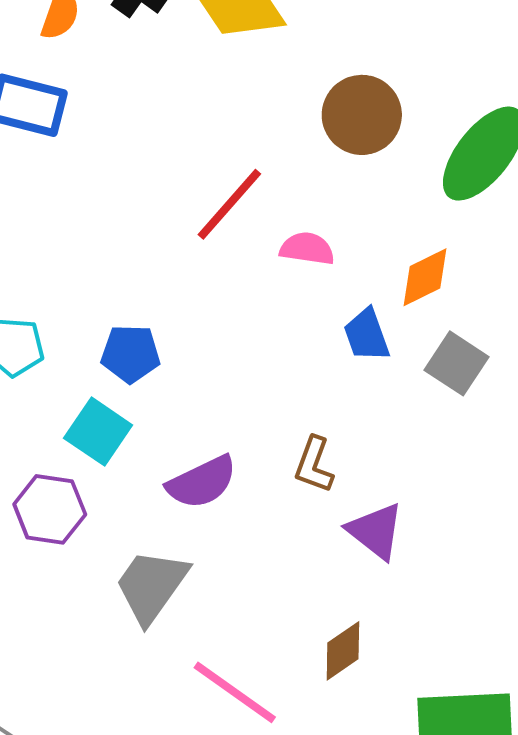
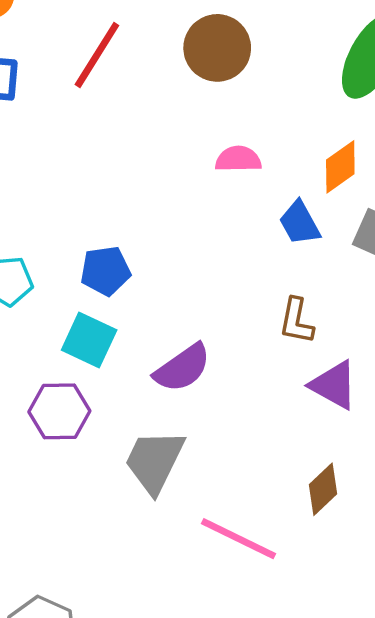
brown circle: (362, 115) -> (217, 48), moved
red line: (229, 204) -> (97, 55), moved
brown L-shape: (314, 465) -> (296, 321), moved

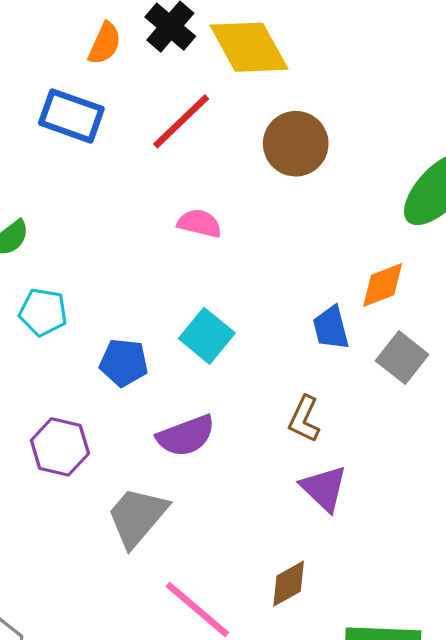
pink semicircle: (238, 159) -> (199, 223), moved
blue pentagon: (105, 271) -> (124, 363), moved
cyan square: (89, 340) -> (207, 336), moved

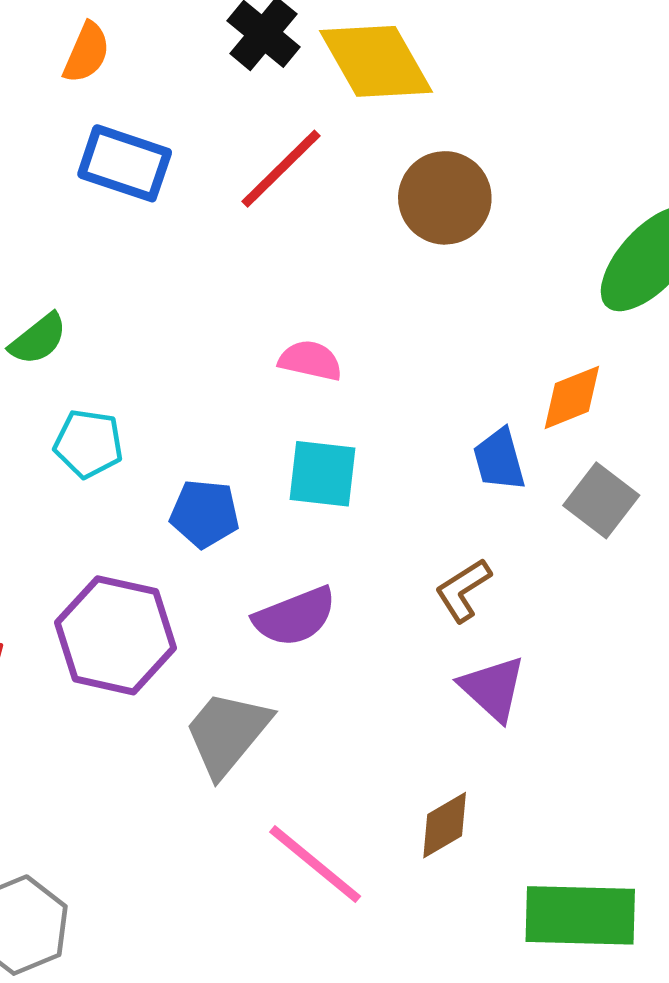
orange semicircle: (105, 43) -> (86, 53), moved
pink semicircle: (199, 223) -> (310, 360), moved
cyan square: (207, 336) -> (322, 474), turned -32
brown L-shape: (304, 419) -> (463, 590), turned 33
purple hexagon: (60, 447) -> (116, 635), size x1.4

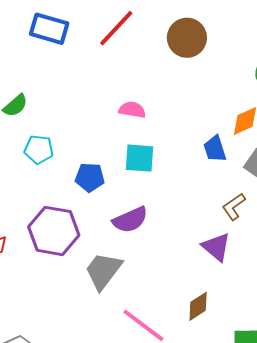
brown L-shape: (463, 590) -> (234, 207), moved

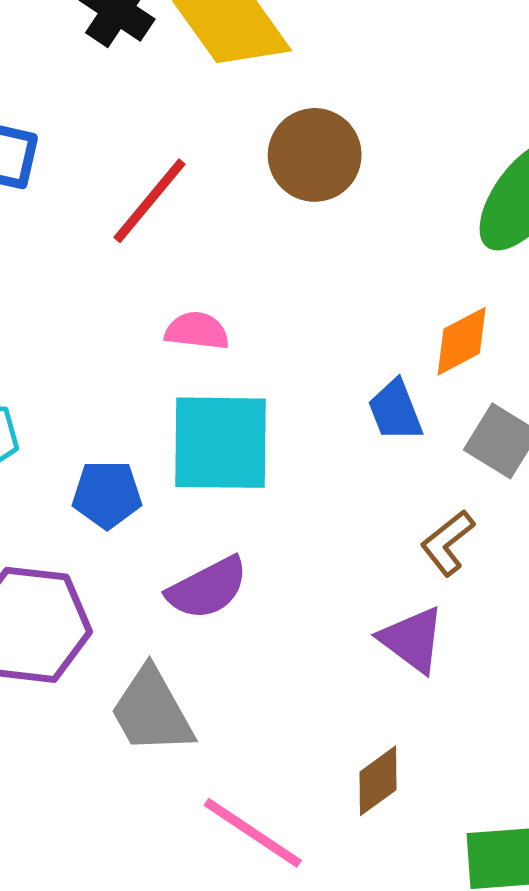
red line: (116, 28) -> (150, 201), moved
cyan square: (139, 158) -> (221, 443), size x1.5
gray trapezoid: (103, 271) -> (152, 711), turned -63

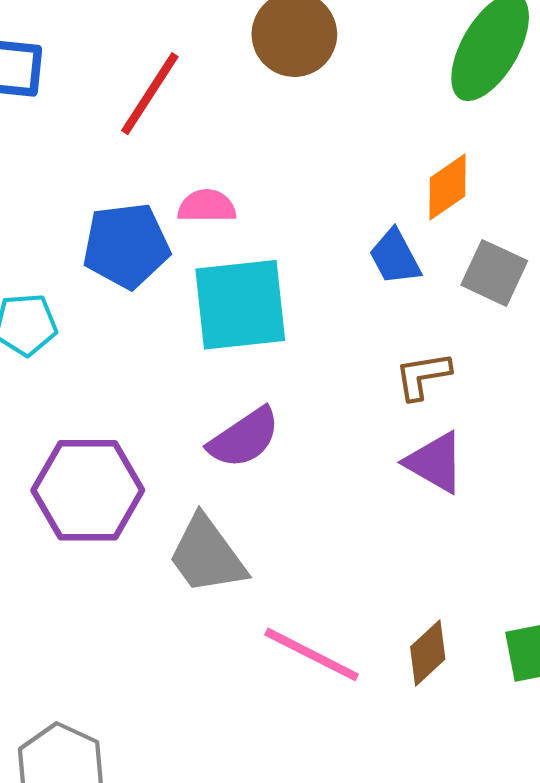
blue pentagon: (107, 494) -> (126, 246), moved, size x1.4
brown L-shape: (447, 543) -> (423, 376), moved, turned 36
brown diamond: (378, 781) -> (428, 653), moved

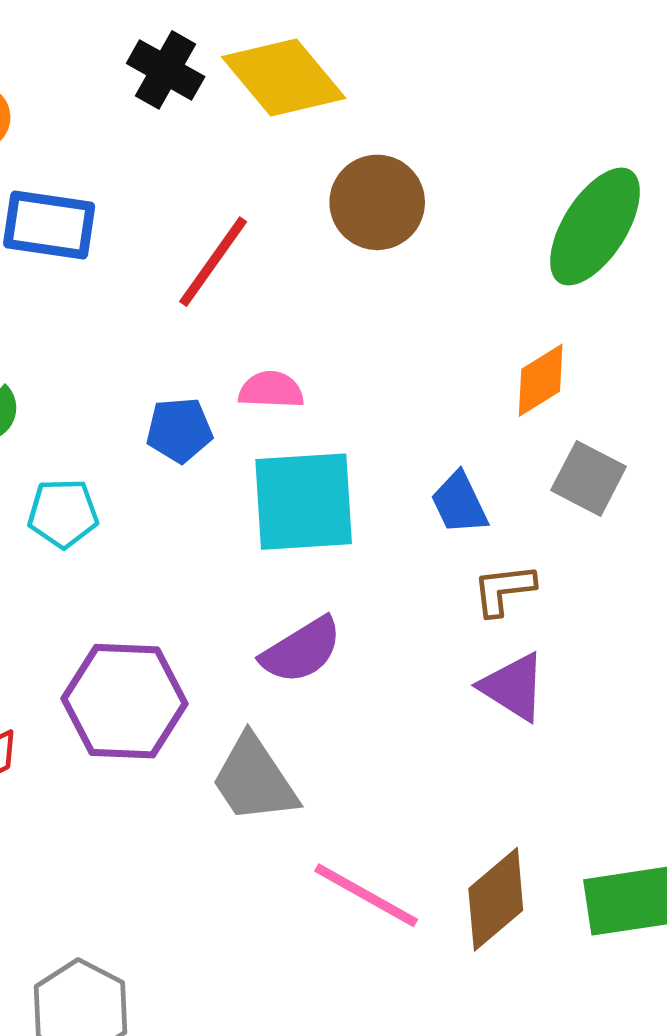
blue pentagon: (126, 246) -> (179, 430), size x0.7
blue trapezoid: (395, 257) -> (459, 503), moved
brown diamond: (428, 653) -> (496, 899), size x1.4

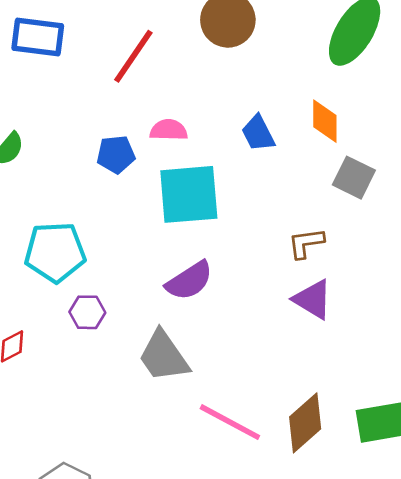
orange diamond: (541, 380) -> (325, 121), turned -57
blue trapezoid: (459, 503) -> (258, 133), moved
cyan pentagon: (63, 513) -> (55, 252), moved, size x1.5
purple hexagon: (124, 701) -> (87, 312), size x0.5

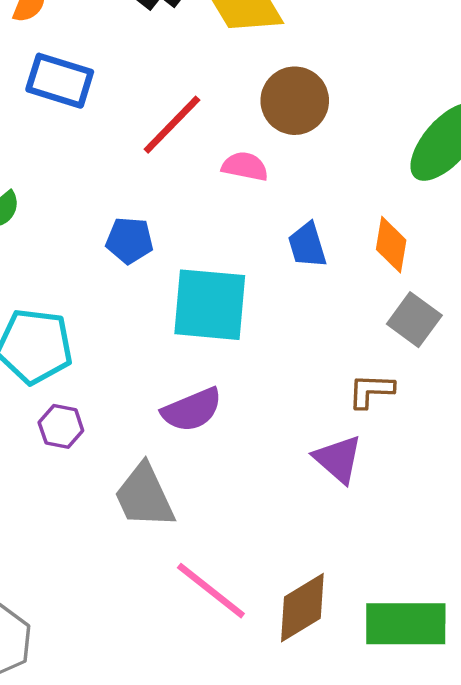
pink semicircle: (169, 130) -> (245, 166), moved
brown L-shape: (306, 243) -> (371, 391), moved

